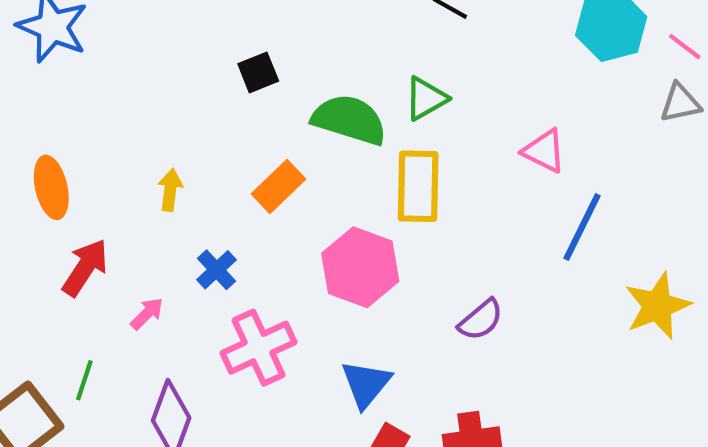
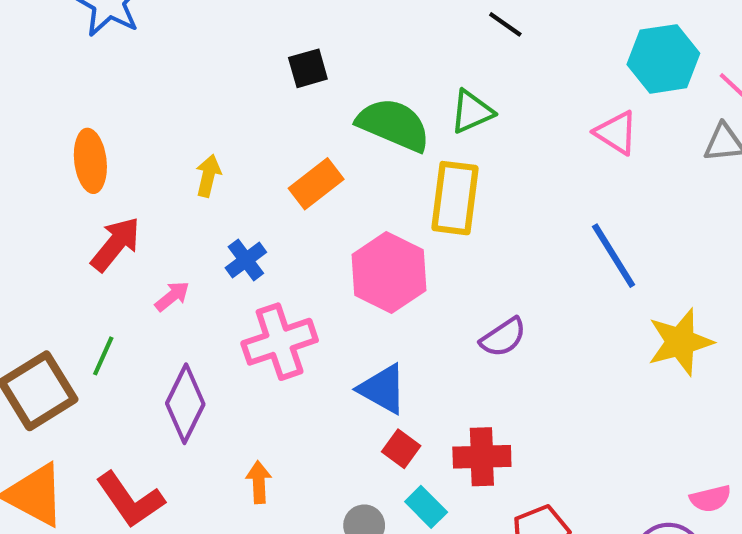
pink triangle: (544, 151) -> (616, 133), moved
blue line: (582, 227) -> (614, 256), turned -64
blue triangle: (366, 384) -> (383, 389), turned -46

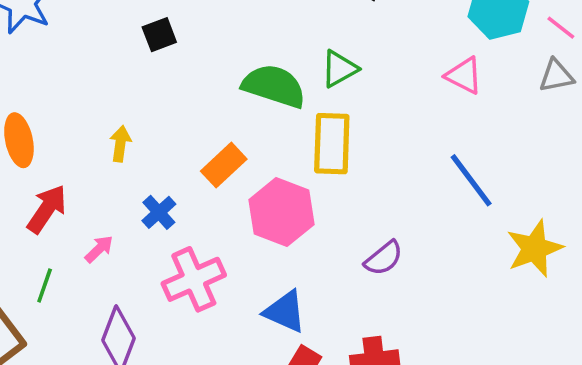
black square: (308, 68) -> (159, 35), moved
orange rectangle: (316, 184) -> (224, 165), moved
green line: (103, 356) -> (45, 285), moved

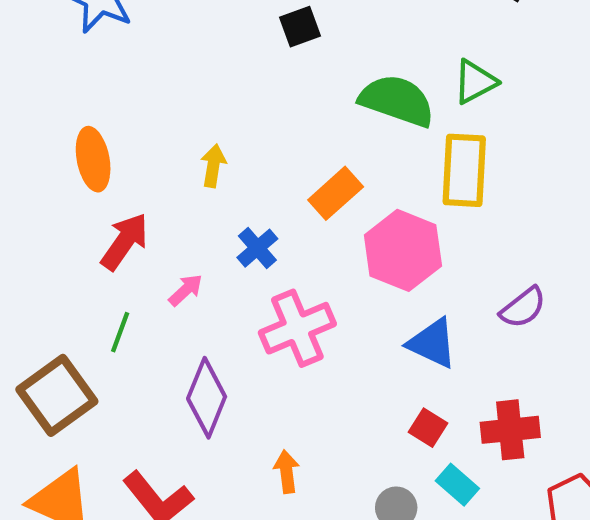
black square: (159, 35) -> (300, 27), moved
blue triangle: (285, 312) -> (432, 343), moved

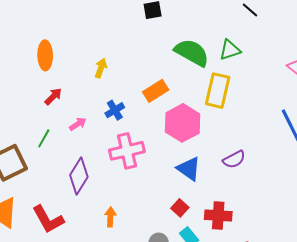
red arrow: (125, 241) -> (53, 96), size x0.7

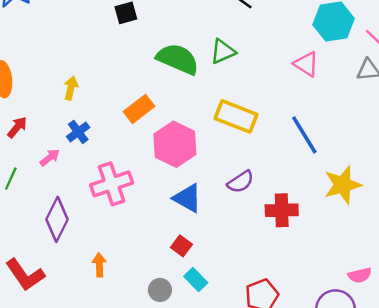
yellow rectangle: (218, 91) -> (236, 116), moved, turned -76
blue cross: (115, 110) -> (78, 132), moved
red cross: (218, 215) -> (282, 210), moved

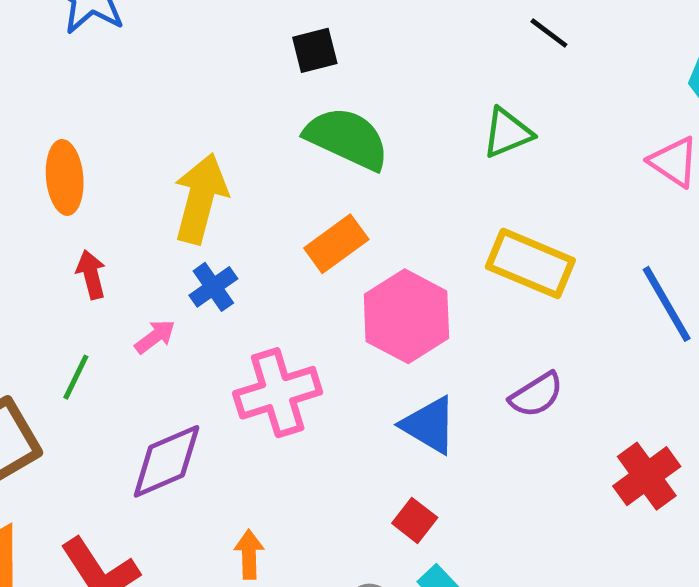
green semicircle: (178, 59) -> (347, 138), moved
yellow arrow: (71, 88) -> (200, 198), size x1.8
red arrow: (17, 127) -> (91, 275), turned -55
red cross: (282, 210) -> (647, 476), moved, turned -36
purple diamond: (57, 219) -> (167, 461), turned 39

